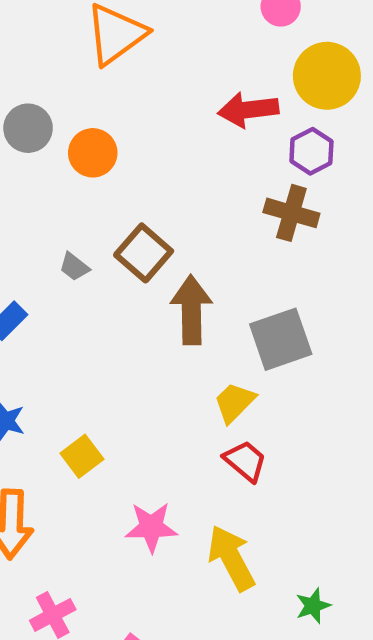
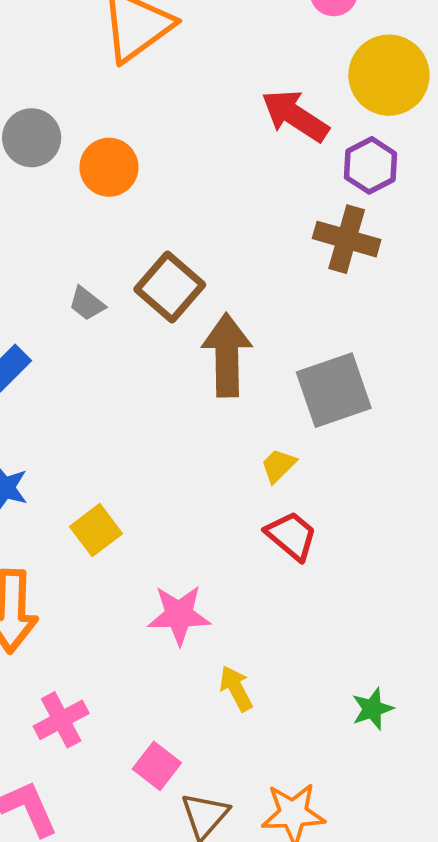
red arrow: (248, 110) -> (295, 116), turned 40
yellow trapezoid: (234, 402) -> (278, 466), size x0.7
yellow arrow: (231, 558) -> (236, 689), moved, size x0.6

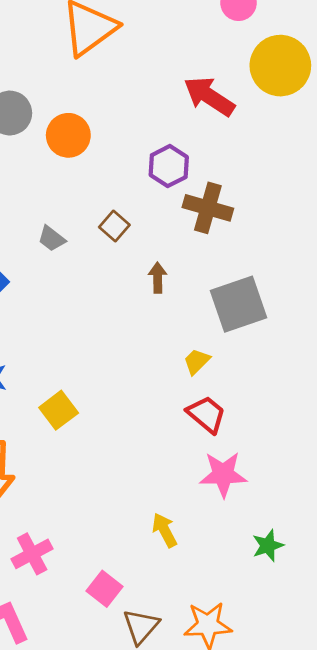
purple hexagon: (371, 165) -> (169, 166), moved
brown cross: (347, 239) -> (208, 208), moved
brown square: (170, 287) -> (114, 226), size x0.6
brown arrow: (227, 355) -> (158, 278), size x0.5
pink star: (179, 615) -> (223, 474), moved

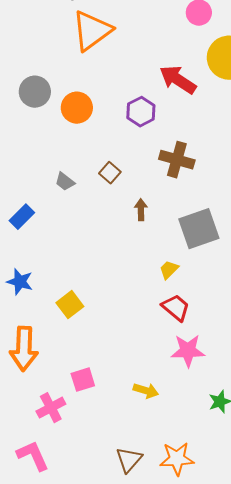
purple hexagon: (169, 166) -> (141, 112), moved
yellow arrow: (165, 530) -> (146, 391), turned 135
pink square: (105, 589) -> (83, 380), moved, turned 35

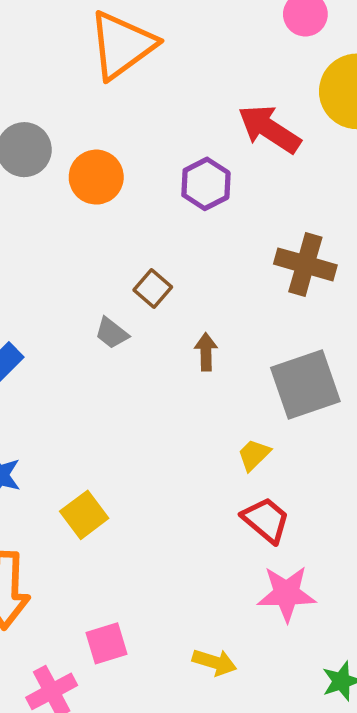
brown cross: (177, 160) -> (305, 264), moved
gray trapezoid: (65, 182) -> (112, 333), moved

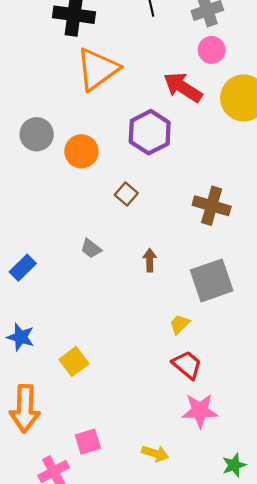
red arrow: (269, 129) -> (183, 87), moved
purple hexagon: (206, 184) -> (150, 132), moved, size x1.4
brown square: (153, 288) -> (126, 194), moved

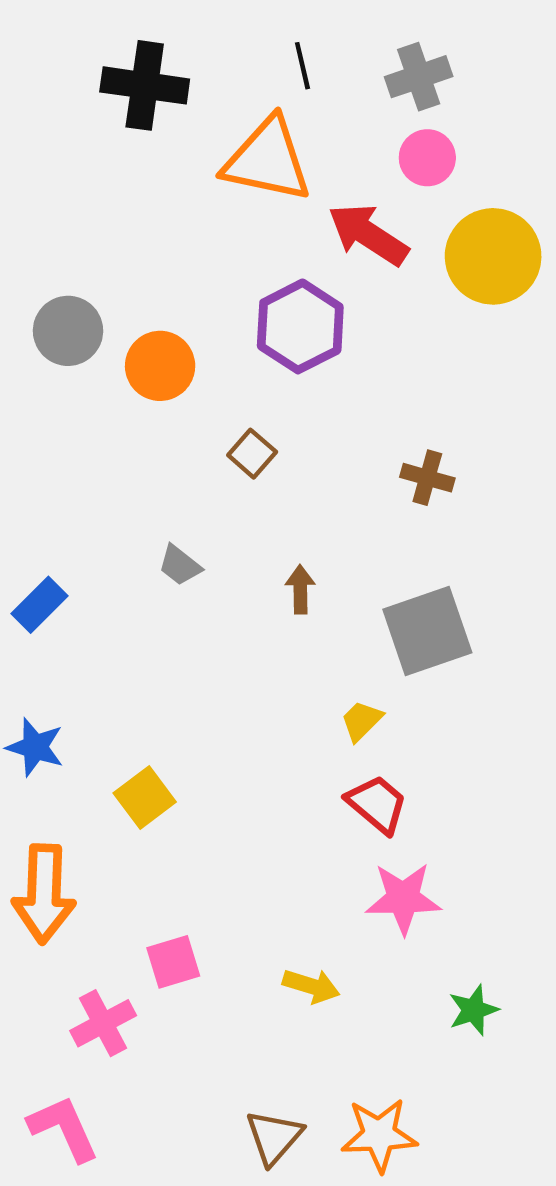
orange triangle: (97, 69) -> (267, 160), moved, turned 48
brown cross: (212, 206) -> (427, 478), size x0.7

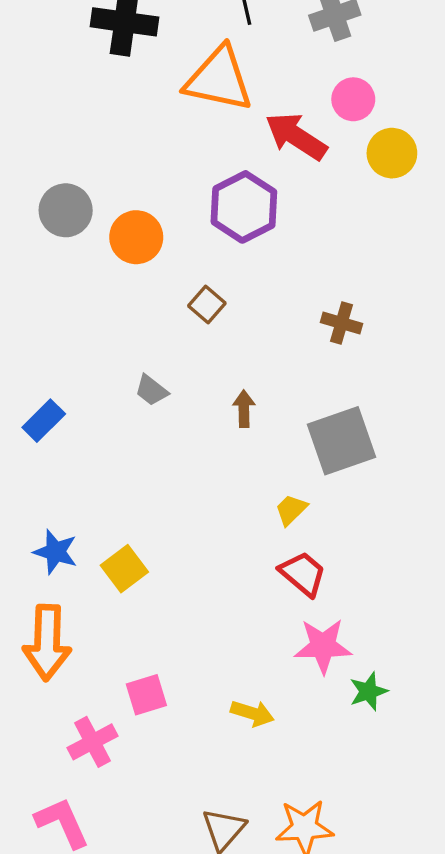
pink circle: (427, 158) -> (353, 99), moved
yellow circle: (493, 256) -> (392, 153), size x0.7
blue star: (35, 747) -> (56, 552), moved
green star: (473, 1010) -> (368, 691), moved

